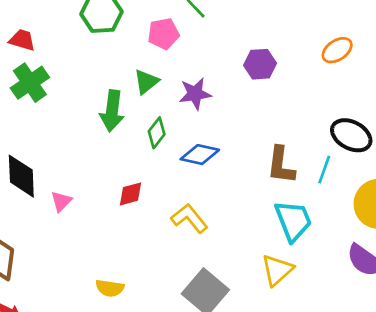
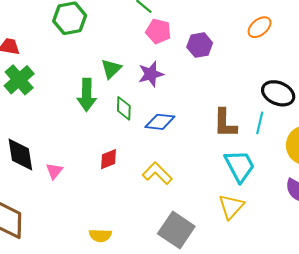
pink pentagon: (163, 34) -> (158, 31), moved, turned 30
green diamond: (157, 133) -> (124, 108), turned -30

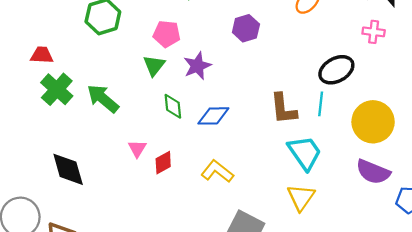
pink pentagon: (158, 31) -> (167, 34), moved
black ellipse: (278, 93) -> (336, 70), turned -44
green arrow: (87, 95) -> (103, 99), moved, turned 136
pink triangle: (54, 171) -> (137, 149), moved

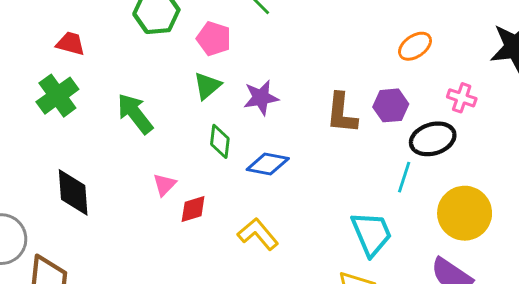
purple hexagon: (246, 28) -> (391, 105), moved
pink cross: (374, 32) -> (462, 98), moved
pink pentagon: (167, 34) -> (214, 39), moved
green cross: (57, 89) -> (57, 96), moved
brown L-shape: (283, 109) -> (342, 113), moved

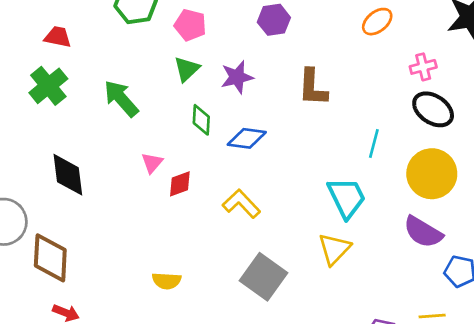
pink cross: (462, 98) -> (423, 67), turned -30
purple hexagon: (391, 105) -> (274, 20), moved
black ellipse: (433, 139) -> (433, 109), moved, turned 54

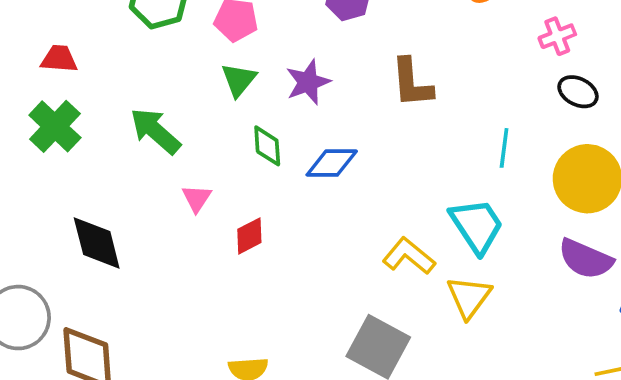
black ellipse: (433, 109) -> (578, 92), size x0.7
pink triangle: (152, 163) -> (197, 198), moved
yellow L-shape: (241, 204) -> (409, 256), moved

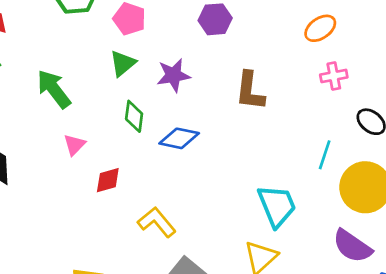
pink cross: (557, 36) -> (334, 76), moved
cyan line: (504, 148) -> (325, 155), moved
yellow L-shape: (409, 256) -> (157, 222), moved

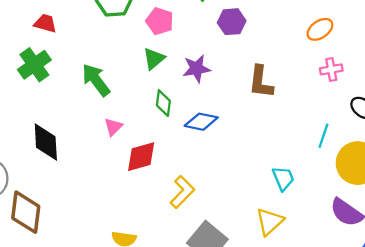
red diamond: (108, 180) -> (141, 157), size x1.4
cyan trapezoid: (277, 206) -> (283, 178), size x0.7
yellow L-shape: (157, 222) -> (182, 192), turned 84

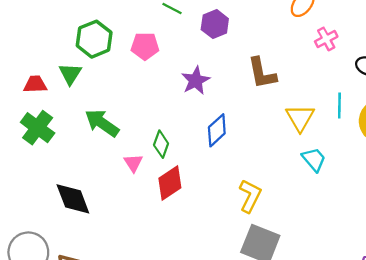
green triangle: (154, 59) -> (70, 74), moved
green diamond: (163, 103) -> (161, 144), moved, turned 30
blue diamond: (201, 122) -> (217, 130), turned -36
yellow L-shape: (182, 192) -> (250, 196), moved
yellow triangle: (270, 222) -> (300, 118), moved

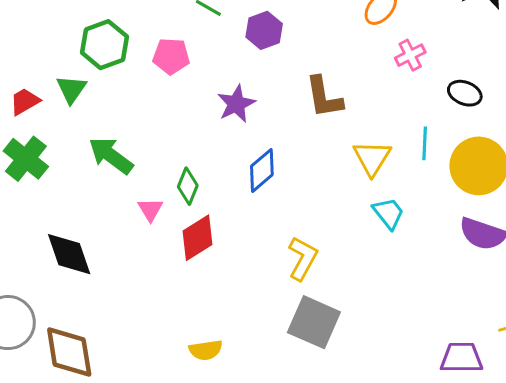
red trapezoid: (35, 84) -> (25, 101), turned -30

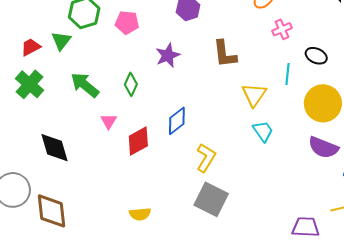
cyan line: (425, 143) -> (288, 74), moved
blue diamond: (262, 170) -> (177, 121), moved
green diamond: (188, 186) -> (131, 84), moved

